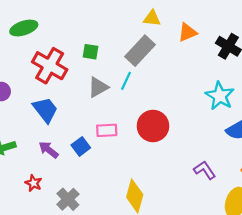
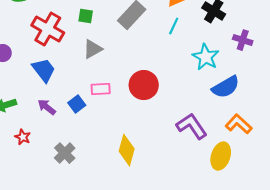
cyan line: (126, 81) -> (174, 26), moved
purple L-shape: (205, 170) -> (192, 126), size x1.5
red star: (33, 183) -> (23, 137), moved

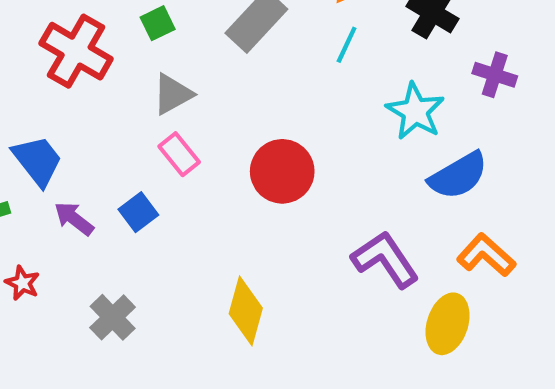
green square: (86, 16) -> (158, 23), turned -35
blue trapezoid: (44, 70) -> (37, 161), moved
pink rectangle: (101, 89) -> (179, 154), moved, turned 54

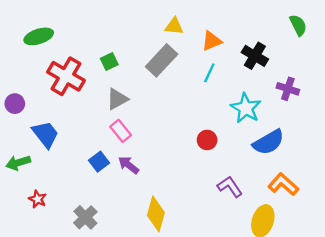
red circle: (282, 171) -> (207, 140), moved, size x0.6
purple arrow: (74, 219) -> (129, 165), moved
purple L-shape: (385, 259) -> (230, 187), size x0.7

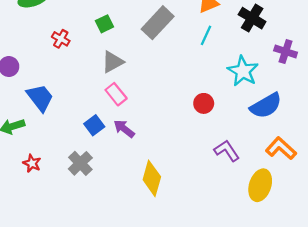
red cross: (66, 76) -> (61, 39), size x0.5
gray cross: (85, 217) -> (80, 163), moved

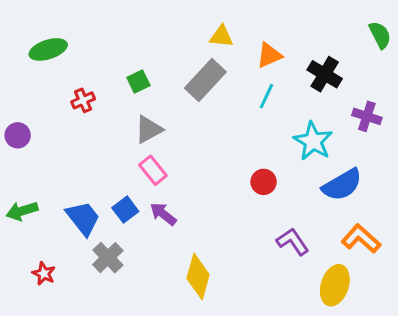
red cross: (61, 39) -> (83, 100), turned 36
blue trapezoid: (40, 98) -> (83, 218), moved
red star: (32, 163) -> (44, 274), moved

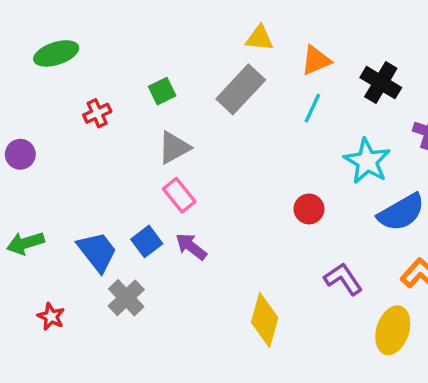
yellow diamond: (198, 276) -> (265, 320), moved

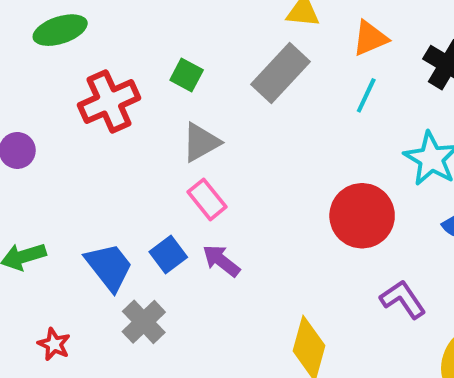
green square: (162, 91) -> (187, 75), turned -36
red cross: (97, 113) -> (109, 101), size x1.8
red circle: (309, 209) -> (362, 216), size x1.8

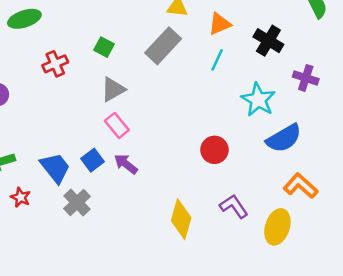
red cross: (109, 101) -> (55, 64), size x0.7
red circle: (362, 216) -> (214, 150), moved, size x0.7
purple L-shape: (403, 299) -> (234, 206), moved
red star: (54, 344) -> (21, 197), moved

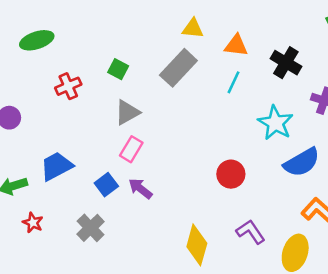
orange triangle: (220, 24) -> (236, 46), turned 30
pink rectangle: (117, 125) -> (131, 149), turned 70
blue trapezoid: (55, 168) -> (56, 166), moved, turned -80

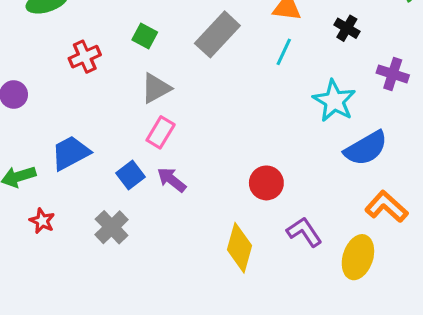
black cross: (286, 63) -> (347, 28), size x0.7
red circle: (231, 174) -> (266, 183), moved

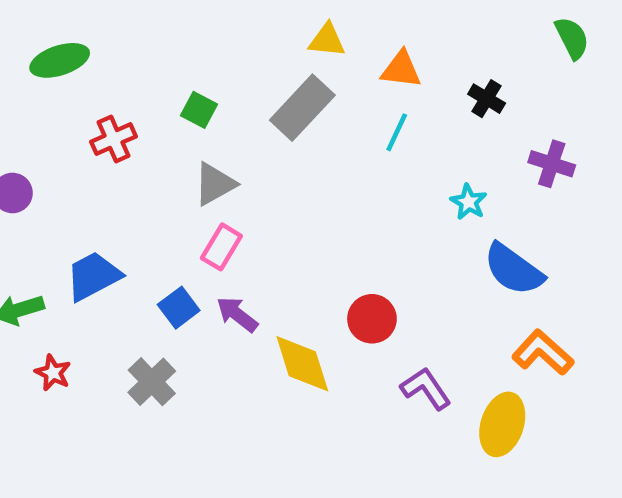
cyan star: (334, 101) -> (469, 202), size x0.6
blue semicircle: (366, 148) -> (514, 269), turned 66
yellow diamond: (240, 248) -> (302, 364), moved, turned -33

